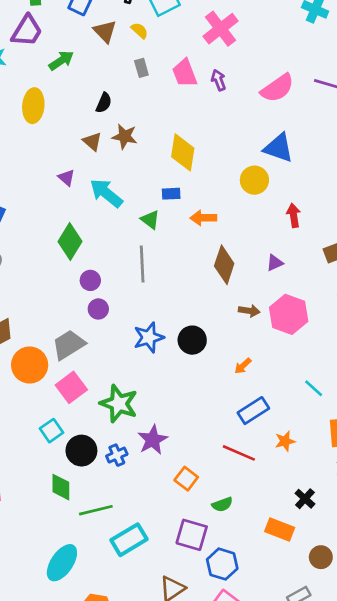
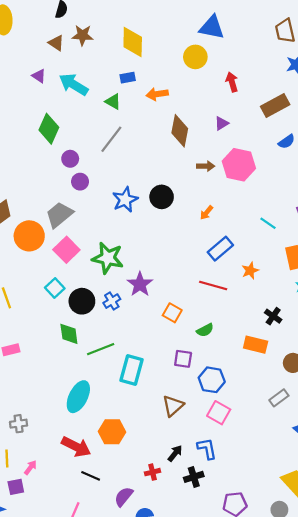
gray line: (142, 264) -> (111, 139), turned 48
purple square: (192, 535) -> (183, 359), size x0.7
cyan rectangle: (129, 540) -> (131, 370), turned -36

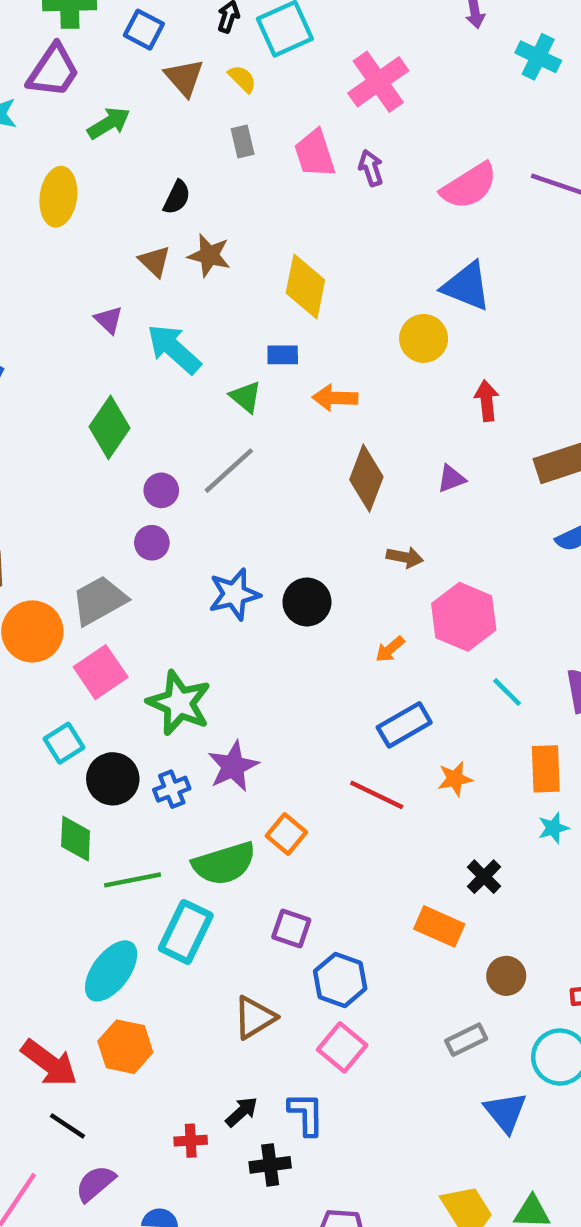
purple circle: (70, 159) -> (161, 490), moved
pink hexagon: (239, 165) -> (464, 617), moved
green semicircle: (205, 330) -> (224, 863), moved, size x1.8
cyan ellipse: (78, 397) -> (111, 971), moved
purple semicircle: (124, 497) -> (95, 1183), moved

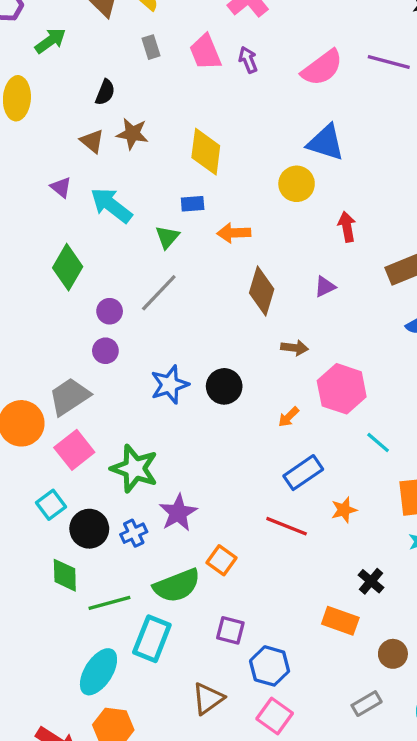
green triangle: (246, 397) -> (167, 237), turned 35

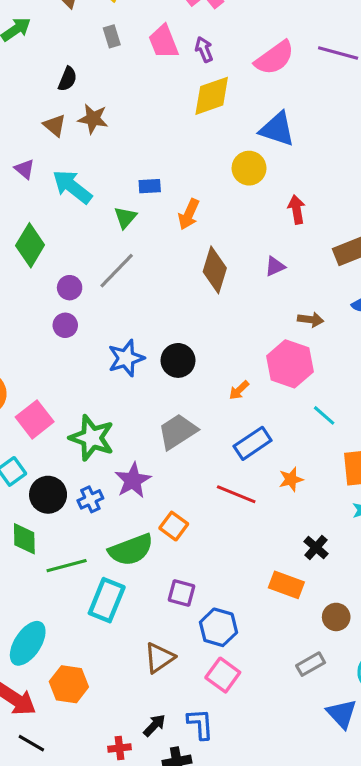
yellow diamond: (206, 152) -> (212, 96), moved, turned 63
orange arrow: (234, 233) -> (189, 214), turned -64
brown arrow: (295, 348) -> (311, 320), moved
gray trapezoid: (69, 397) -> (178, 432), moved
cyan ellipse: (98, 672) -> (28, 643), moved

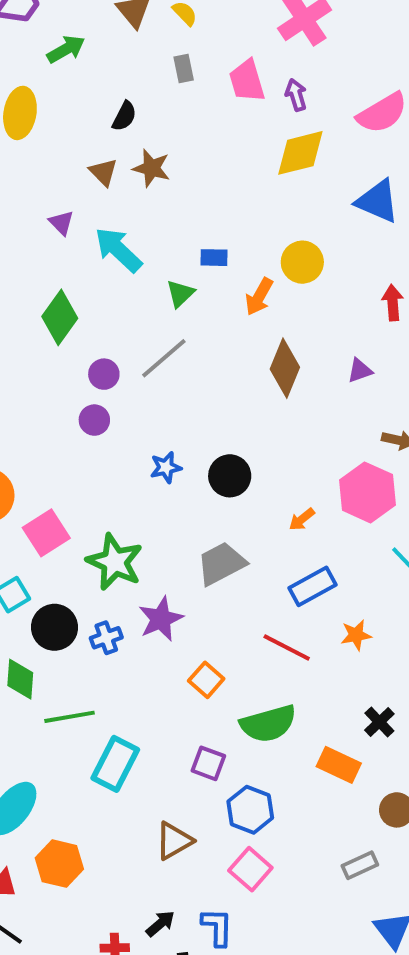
yellow circle: (249, 168) -> (302, 262), moved
blue star: (126, 358) -> (166, 467), size x0.7
green semicircle: (131, 550) -> (268, 724), moved

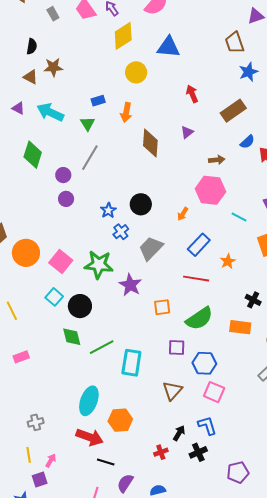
yellow circle: (302, 262) -> (136, 72), moved
blue cross: (106, 638) -> (121, 232), moved
orange square: (206, 680) -> (162, 307), turned -30

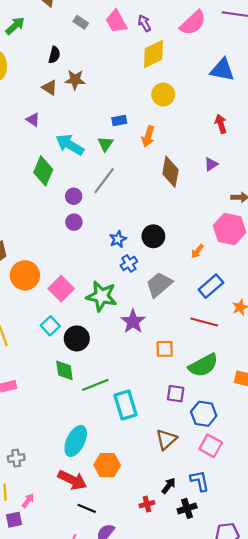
gray rectangle: (53, 14) -> (81, 22), turned -32
blue triangle: (169, 47) -> (222, 70), moved
cyan arrow: (50, 112) -> (70, 145), moved
cyan rectangle: (131, 363) -> (126, 405), turned -32

